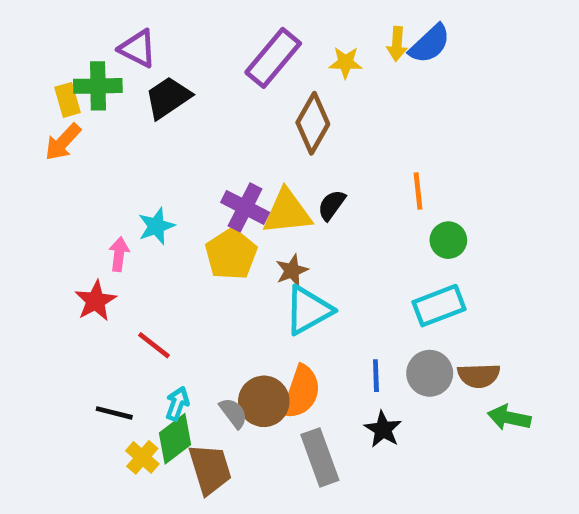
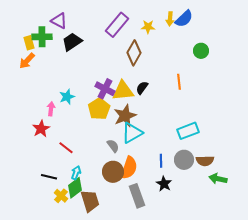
green circle: (448, 240) -> (201, 51), moved
brown star: (292, 270) -> (125, 116), size x1.6
gray semicircle: (233, 413) -> (113, 146), moved

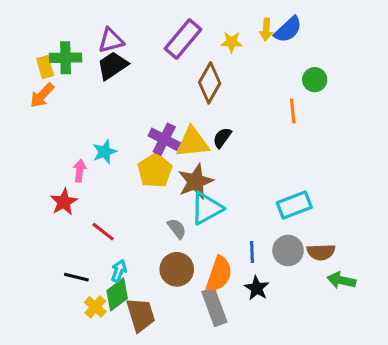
purple triangle: (59, 21) -> (111, 40), moved, turned -42
orange line: (179, 82) -> (293, 111), moved
orange semicircle: (129, 168) -> (219, 274), moved

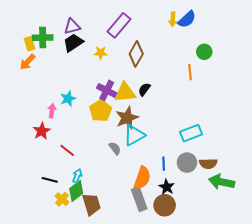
yellow star: (232, 42) -> (101, 53), moved
brown circle: (177, 269) -> (165, 205), moved
green arrow: (341, 280) -> (222, 182), size x1.4

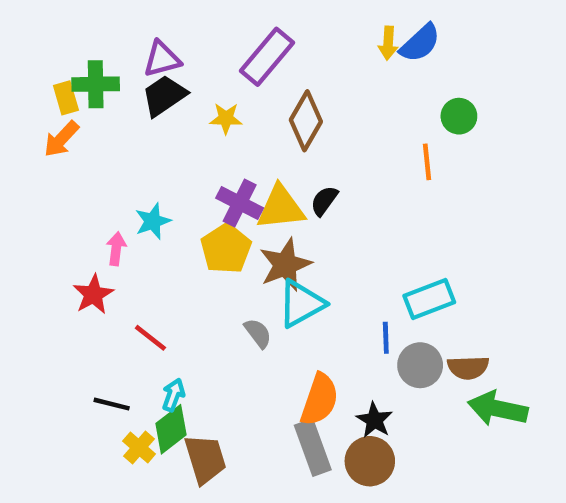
blue line: (164, 164) -> (386, 338), moved

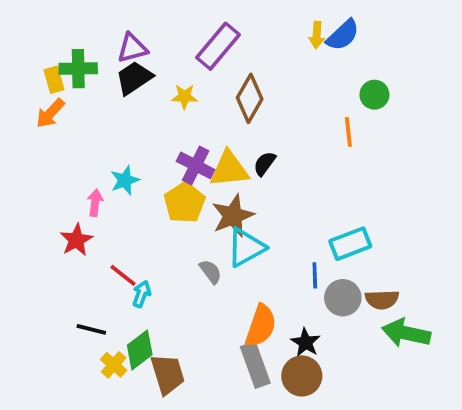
cyan arrow: (173, 395) -> (142, 294), moved

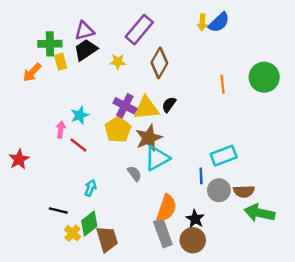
yellow rectangle: (54, 80) -> (61, 62), moved
green circle: (374, 95) -> (264, 77), moved, size x1.6
red star: (76, 240) -> (19, 159), moved
red line: (123, 275) -> (78, 145), moved

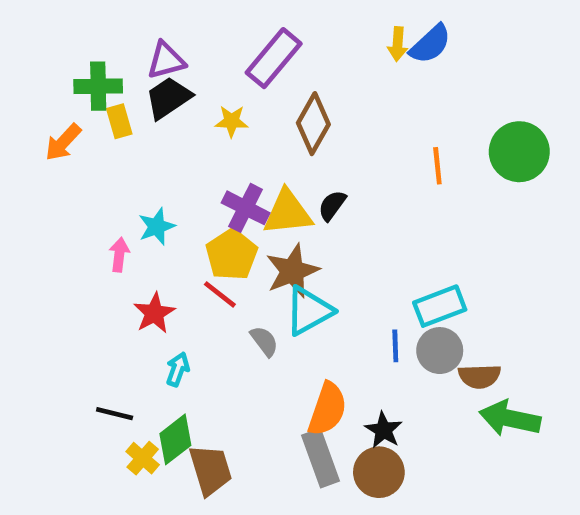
red line: (78, 145) -> (220, 294), moved
red star: (19, 159) -> (154, 313), moved
gray circle: (219, 190) -> (440, 351), moved

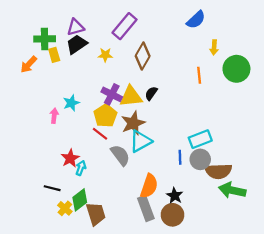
yellow arrow: (398, 44) -> (214, 47), moved
red star: (154, 313) -> (70, 158), moved
gray semicircle: (264, 341) -> (120, 155), size x1.5
brown semicircle: (479, 376) -> (218, 171), size x1.4

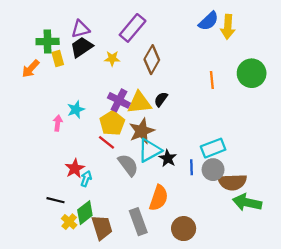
yellow arrow: (214, 47) -> (228, 27), moved, size x1.5
black star: (175, 196) -> (168, 158), moved
gray rectangle: (146, 208) -> (138, 222), moved

